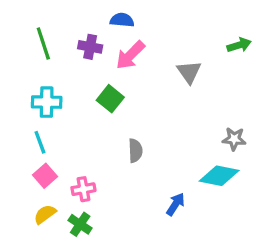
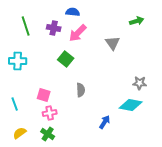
green arrow: (239, 45) -> (137, 21), moved
cyan cross: (47, 102) -> (18, 61), moved
cyan line: (40, 142) -> (15, 104), moved
pink square: (45, 176) -> (44, 95), moved, turned -32
yellow semicircle: (45, 214) -> (20, 133), moved

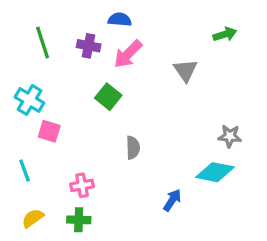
cyan cross: (18, 61) -> (29, 100), turned 30
pink square: (44, 95) -> (49, 131), moved
green cross: (48, 134) -> (79, 220), turned -32

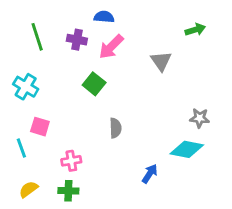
pink square: (49, 131) -> (40, 127), moved

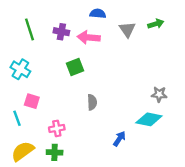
blue semicircle: (104, 17) -> (98, 14), moved
pink arrow: (111, 47) -> (89, 37), turned 50
gray triangle: (161, 61) -> (127, 29), moved
green square: (94, 84) -> (75, 67), turned 30
yellow semicircle: (29, 189) -> (23, 151), size x1.5

